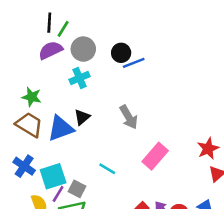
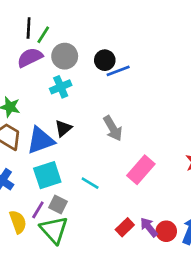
cyan square: (53, 176) -> (47, 175), moved

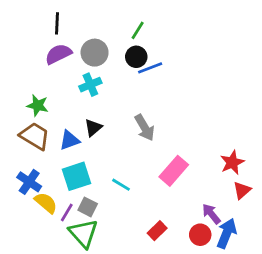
green line: (43, 35) -> (138, 30), moved
blue triangle: (41, 140) -> (70, 140), size x0.7
yellow semicircle: (18, 222) -> (46, 203), moved, turned -30
purple arrow: (149, 227) -> (211, 214), moved

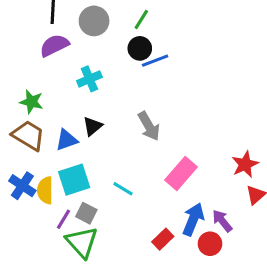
gray circle: (95, 53) -> (94, 21), moved
yellow semicircle: (46, 203) -> (45, 190), moved, turned -130
blue arrow: (227, 233) -> (193, 219), moved

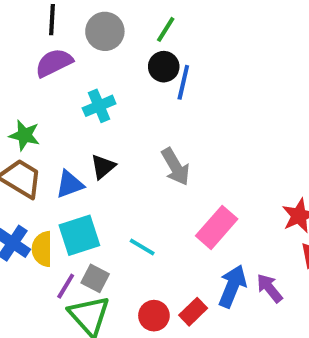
blue line: (155, 61) -> (183, 82), turned -56
red circle: (210, 244) -> (154, 316), moved

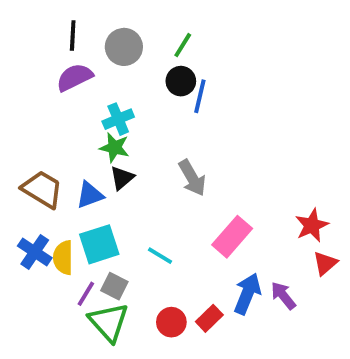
green star: (25, 135) -> (114, 148), moved

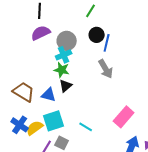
green line: (183, 45) -> (91, 11), moved
gray circle: (124, 47) -> (67, 41), moved
gray arrow: (192, 178) -> (106, 69), moved
blue triangle: (90, 195) -> (49, 95), turned 35
yellow semicircle: (63, 258) -> (35, 128), turned 54

